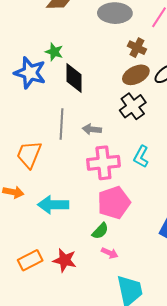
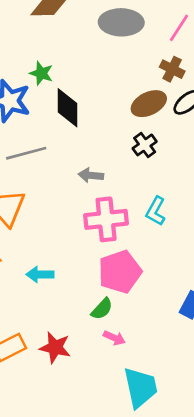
brown cross: (137, 48) -> (172, 69), moved
black cross: (133, 106) -> (145, 145), size x0.7
gray line: (62, 124) -> (26, 153), moved, turned 72
cyan arrow: (53, 205) -> (40, 274), size x0.7

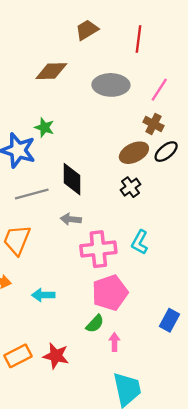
black diamond: (67, 108) -> (72, 179), moved
gray arrow: (91, 175) -> (71, 219), moved
pink arrow: (114, 338) -> (114, 342), moved, turned -114

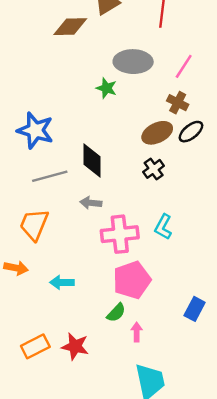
brown diamond: (51, 71) -> (70, 27), moved
green star: (44, 127) -> (106, 88), moved

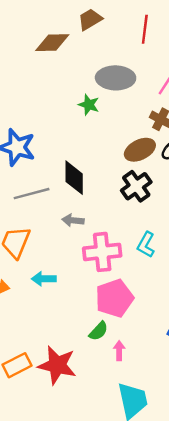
black cross: (154, 169) -> (136, 186), size x1.4
cyan arrow: (62, 282) -> (44, 279), moved
red star: (75, 346) -> (57, 365), size x1.4

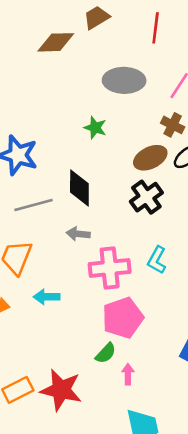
green star: (89, 105) -> (95, 128), moved

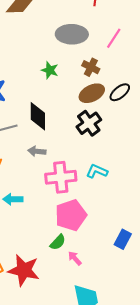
brown cross: (173, 125) -> (91, 67), moved
cyan L-shape: (157, 260) -> (97, 171), turned 85
pink arrow: (128, 374) -> (75, 258), turned -42

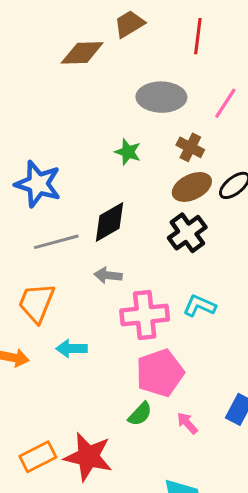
black diamond: (38, 116) -> (110, 222), turned 60
pink arrow: (75, 258) -> (187, 423), moved

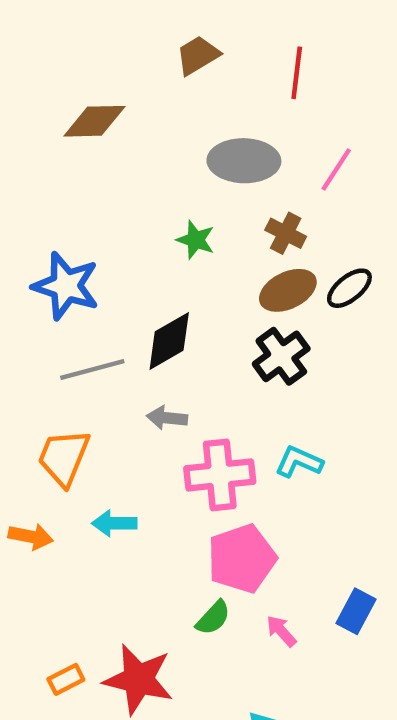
brown diamond: (82, 53) -> (94, 121), moved
orange rectangle: (38, 457) -> (66, 679), size x0.7

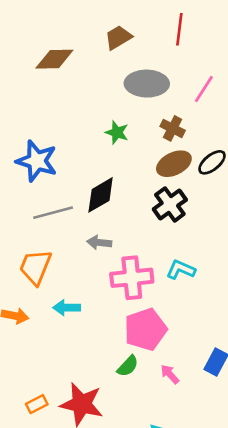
brown trapezoid: (198, 55) -> (118, 37), moved

